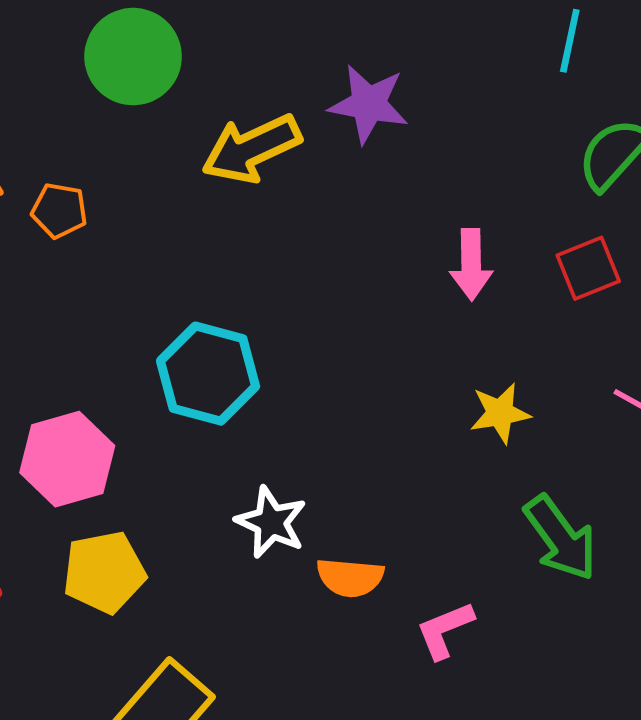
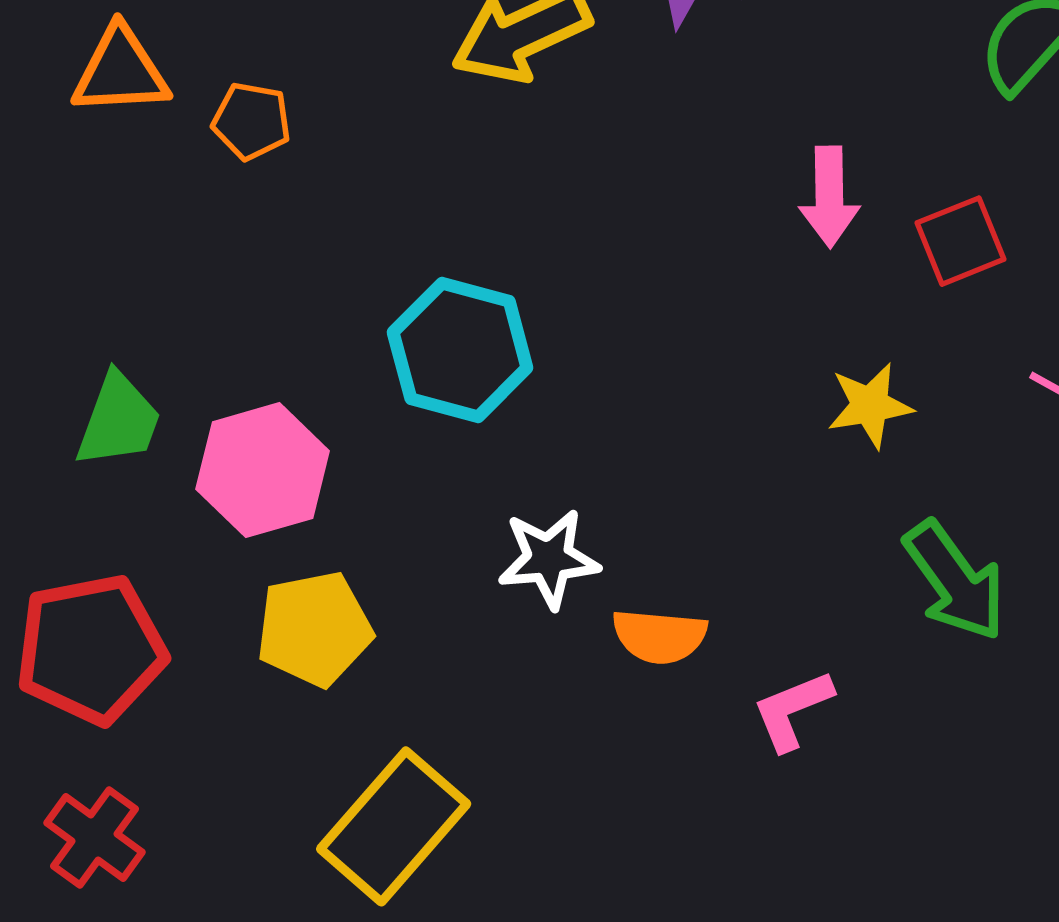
red square: (588, 268) -> (960, 241), moved
white star: (271, 522) -> (549, 559), turned -30

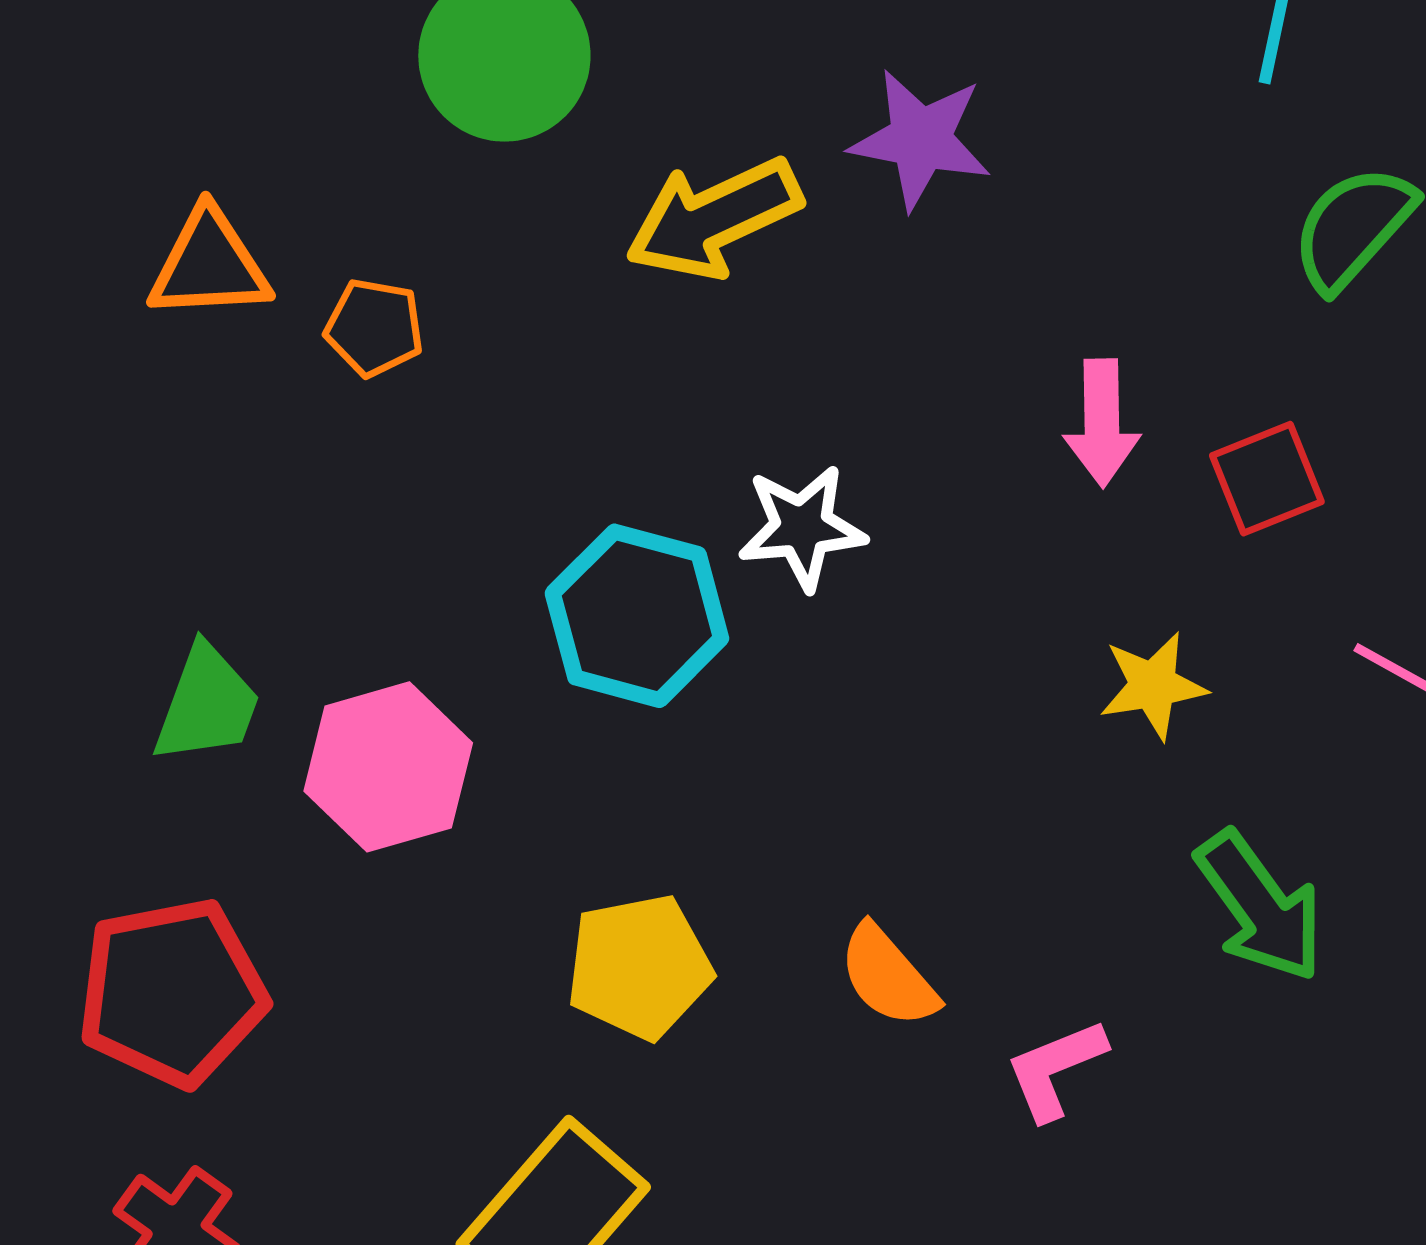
white star: (549, 559) -> (802, 527), moved
yellow pentagon: (314, 629) -> (639, 967), moved
orange semicircle: (660, 636) -> (888, 976), turned 44

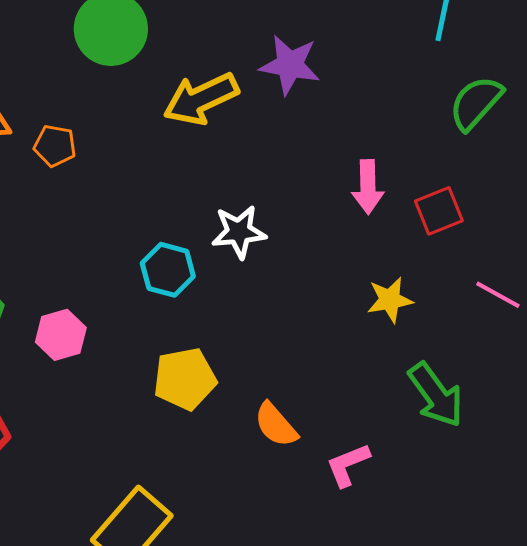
cyan hexagon: (637, 616) -> (168, 270), size x0.7
pink hexagon: (388, 767) -> (61, 335), size x0.7
yellow pentagon: (639, 967) -> (185, 379), moved

